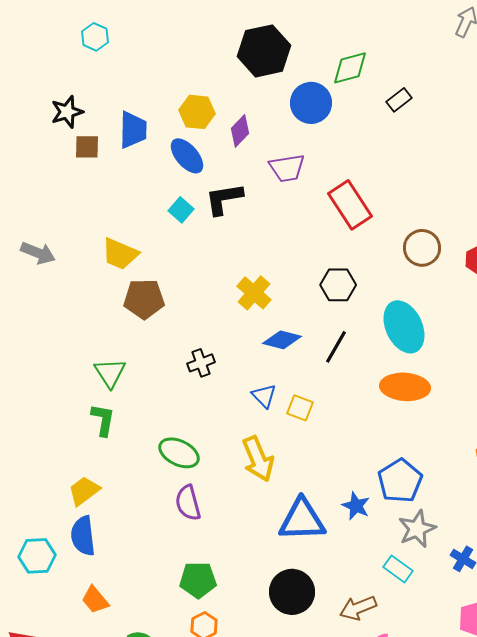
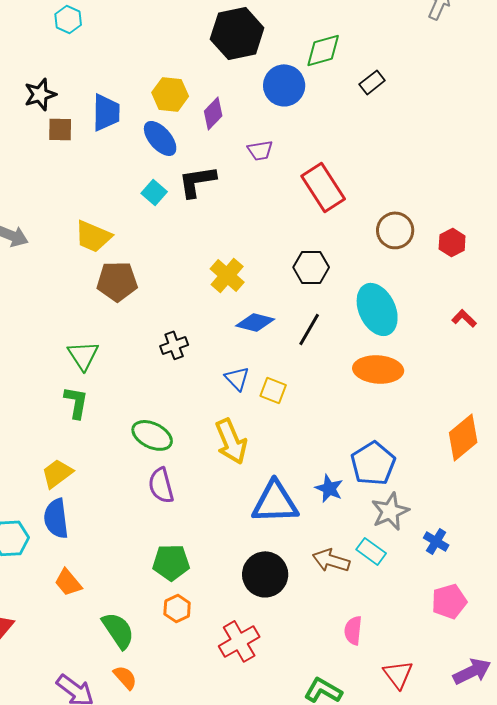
purple trapezoid: (287, 168) -> (260, 150), size x0.7
brown arrow: (358, 608) -> (331, 560), moved, turned 39

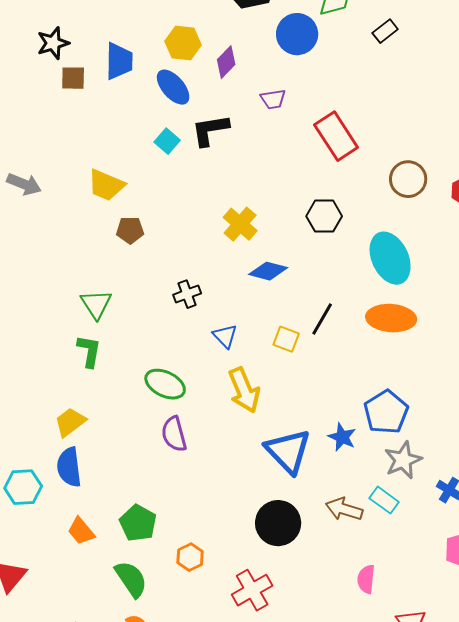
brown pentagon: (117, 281) -> (130, 230), size x0.7
black line: (309, 329) -> (322, 319), moved
blue triangle: (237, 378) -> (225, 336), moved
blue triangle: (275, 502) -> (288, 451), turned 48
green pentagon: (171, 562) -> (138, 523), moved, turned 30

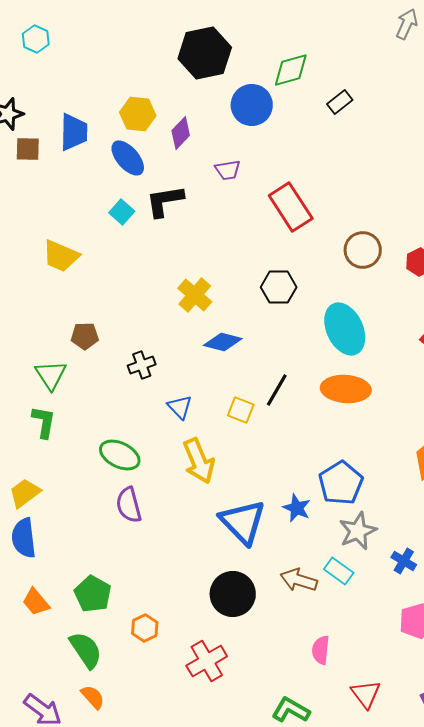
brown pentagon: (130, 230) -> (85, 336), moved

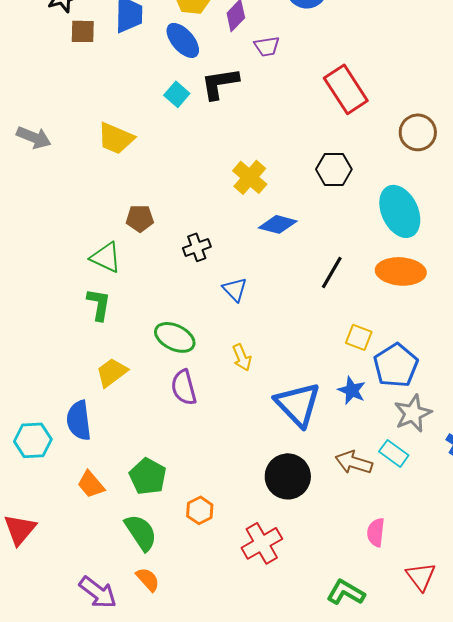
purple trapezoid: (228, 170) -> (267, 46), moved
green triangle: (51, 375) -> (106, 257), turned -32
yellow square: (241, 410) -> (359, 337), moved
yellow arrow: (199, 461) -> (242, 357), moved, size x0.6
yellow trapezoid: (25, 493) -> (112, 372), moved

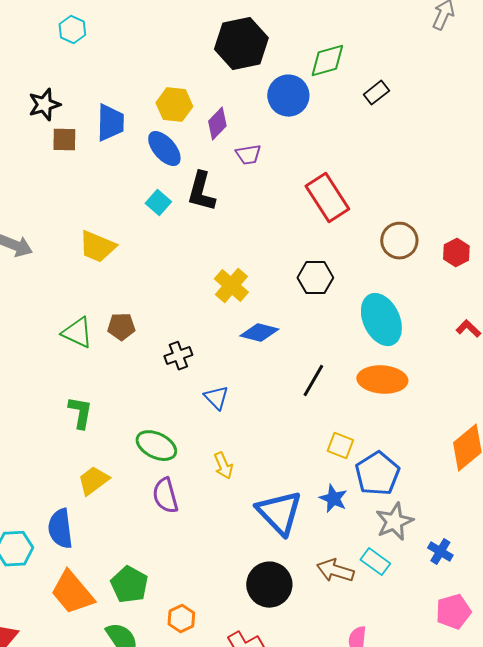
black L-shape: (220, 83) -> (201, 192), turned -66
green triangle: (106, 257) -> (77, 333), moved
orange trapezoid: (91, 484) -> (72, 593), size x1.6

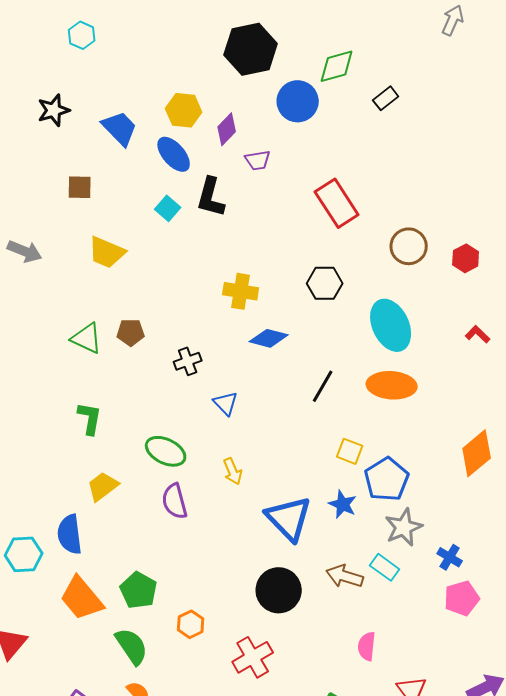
blue trapezoid: (110, 123) -> (120, 128), turned -45
brown square: (64, 140) -> (80, 187), moved
yellow cross: (231, 286) -> (241, 291), turned -32
pink pentagon: (453, 612) -> (462, 598), moved

